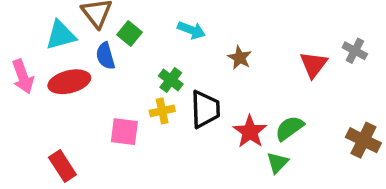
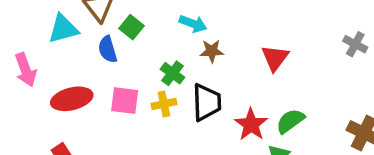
brown star: (240, 58) -> (212, 51), moved, turned -30
red triangle: (314, 65) -> (275, 58), moved
red ellipse: (69, 82) -> (72, 99), moved
pink square: (124, 132) -> (125, 101), moved

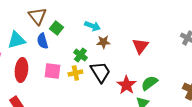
cyan triangle: (63, 29) -> (16, 40), moved
red ellipse: (72, 99) -> (21, 70), turned -70
black trapezoid: (207, 102) -> (100, 72), turned -30

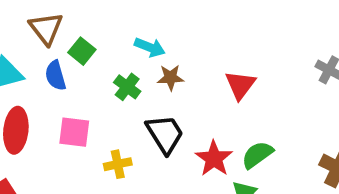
green cross: (80, 55) -> (127, 87), moved
yellow cross: (75, 73) -> (118, 164), moved

